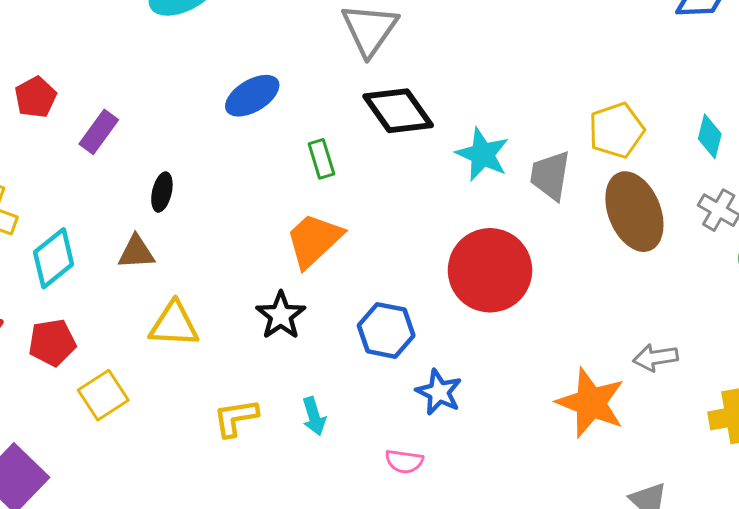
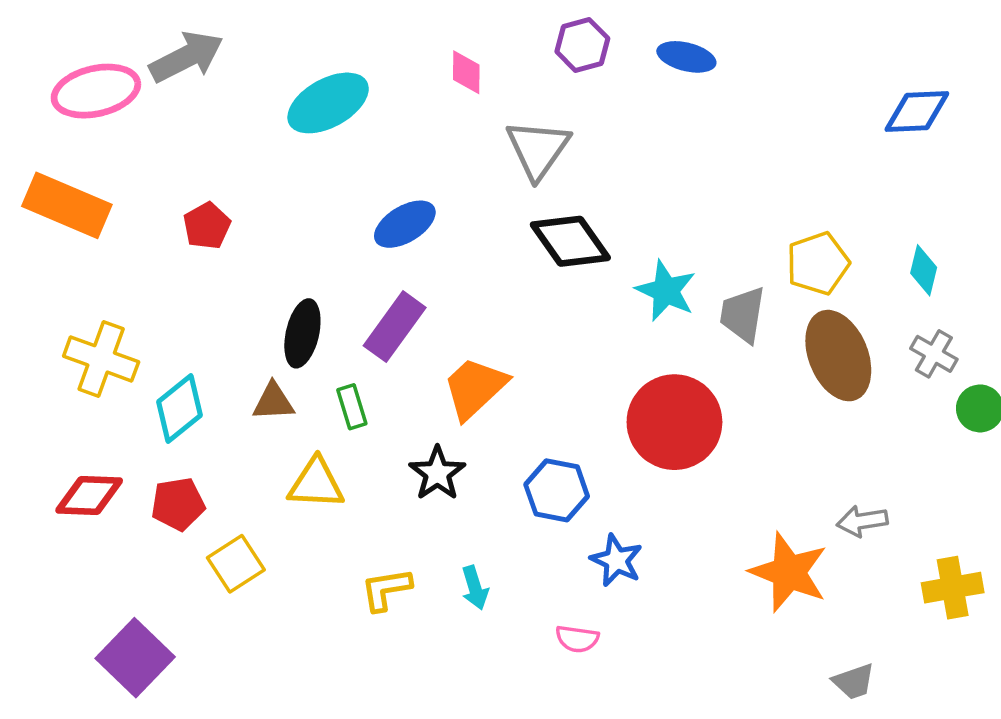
red pentagon: (36, 97) -> (207, 226), moved
purple rectangle: (99, 132) -> (395, 327), moved, size x1.4
green rectangle: (321, 159) -> (352, 407), moved
black ellipse: (162, 192) -> (302, 333), size x1.5

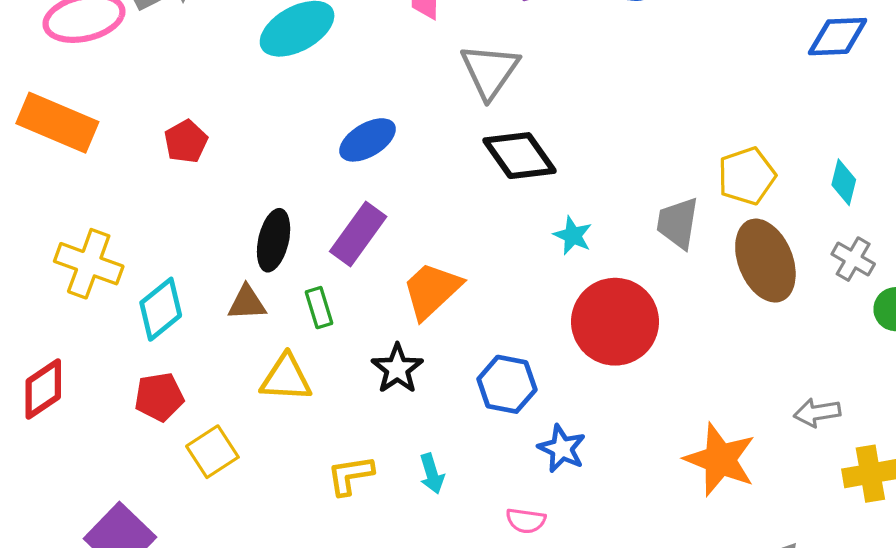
cyan star: (666, 291) -> (573, 236), moved, size x0.7
red diamond: (89, 495) -> (43, 389), moved, turned -36
gray arrow: (862, 521) -> (817, 413), moved

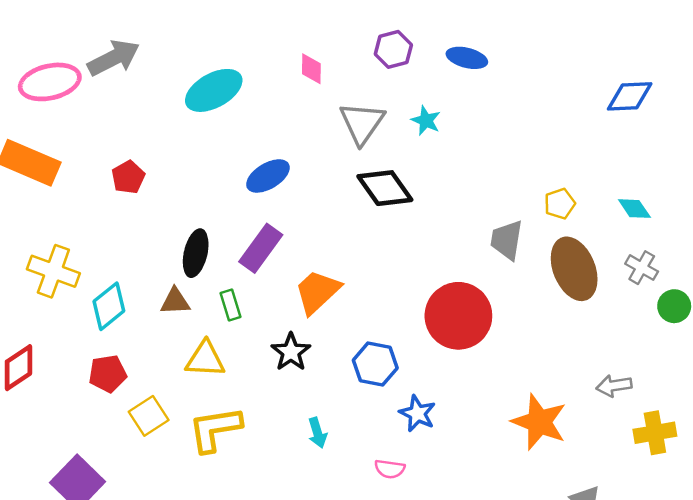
yellow pentagon: (747, 176) -> (560, 204), size x0.7
cyan diamond: (844, 182) -> (634, 209), turned -48
cyan star: (573, 236) -> (426, 121), moved
yellow L-shape: (350, 475) -> (215, 429), moved, size x1.5

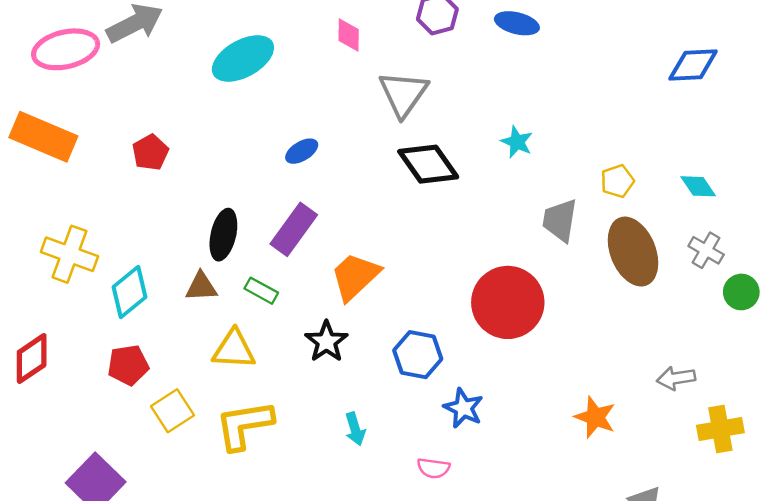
cyan star: (426, 121) -> (517, 142), moved
blue ellipse: (268, 176) -> (302, 151), size x0.7
green rectangle: (231, 305) -> (261, 291), turned -44
orange star: (539, 422) -> (595, 417), size x0.7

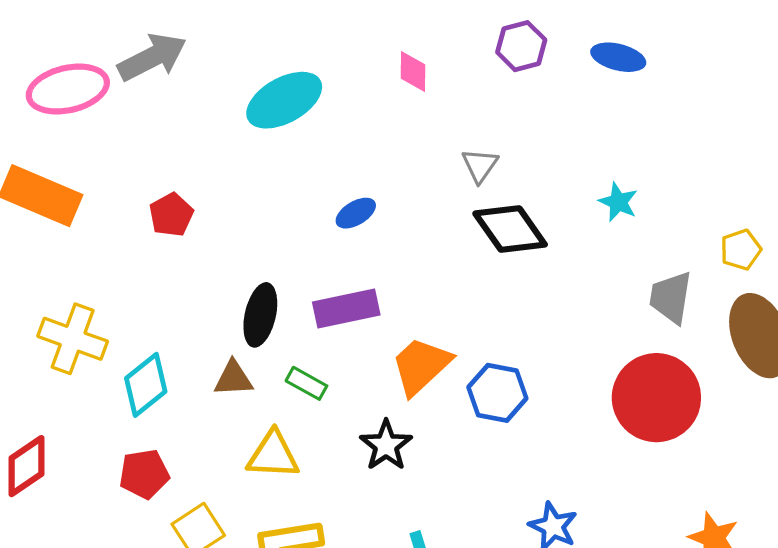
gray triangle: (403, 94) -> (480, 165), moved, size x0.6
purple rectangle: (294, 229) -> (346, 309), turned 42
red circle: (508, 302) -> (656, 398), moved
blue hexagon: (418, 355) -> (497, 393), moved

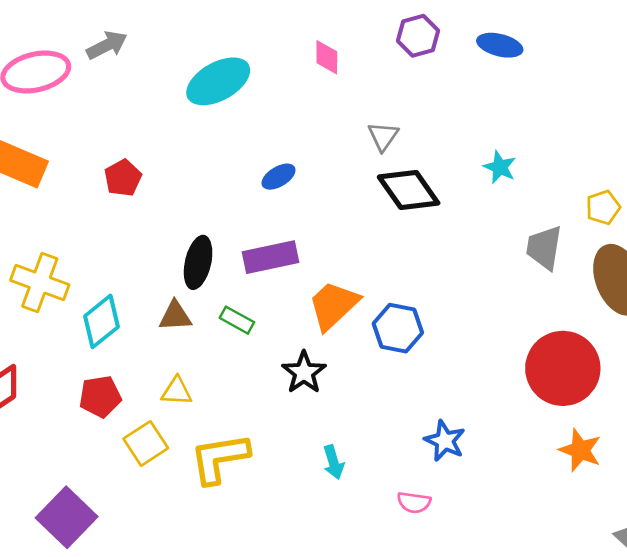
gray arrow: (152, 57) -> (107, 45), size x0.7
red circle: (656, 398) -> (563, 368), moved
yellow triangle: (273, 455) -> (177, 391), moved, size x0.7

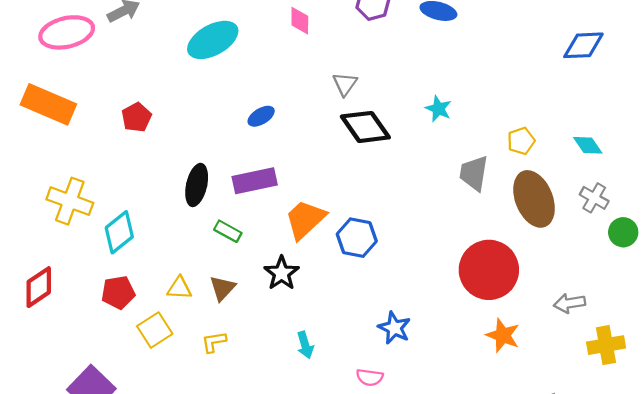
brown triangle: (175, 316) -> (222, 288), moved, turned -44
yellow L-shape: (220, 458) -> (214, 342), size x0.5

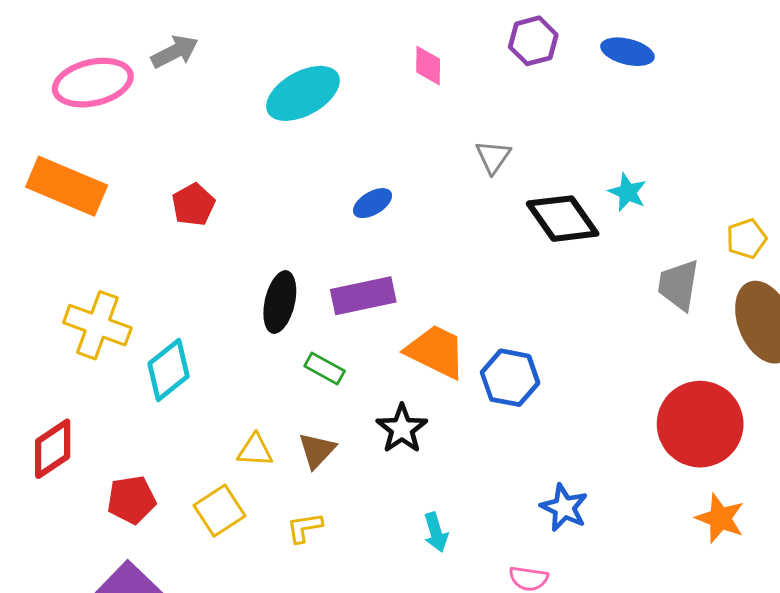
black diamond: (365, 127) -> (563, 219), moved
orange trapezoid: (305, 219) -> (436, 351), turned 69
red pentagon: (118, 292) -> (131, 500), moved

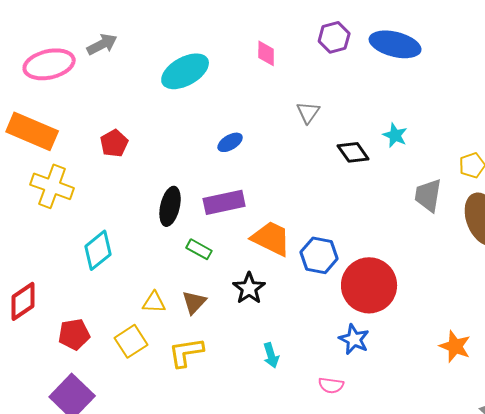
blue ellipse: (627, 52) -> (395, 44), size x1.5
black diamond: (563, 219) -> (353, 152), size x0.7
yellow cross: (97, 325) -> (52, 186), moved
red circle: (700, 424) -> (369, 285), moved
yellow L-shape: (305, 528) -> (186, 352), size x1.5

